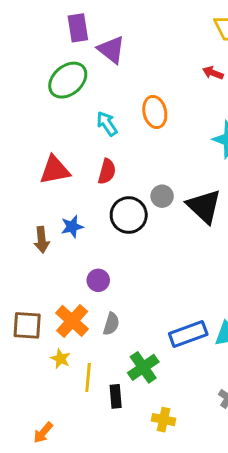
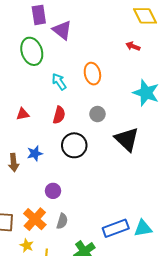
green ellipse: (68, 80) -> (32, 51), turned -68
red triangle: (55, 170) -> (23, 114), size x0.6
gray circle: (162, 196) -> (97, 114), moved

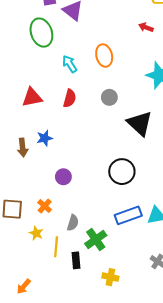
red triangle: (23, 114) -> (32, 97), size x1.5
black circle: (74, 145) -> (122, 172), moved
orange cross: (35, 219) -> (45, 206), size x0.6
gray semicircle: (62, 221) -> (73, 223), moved

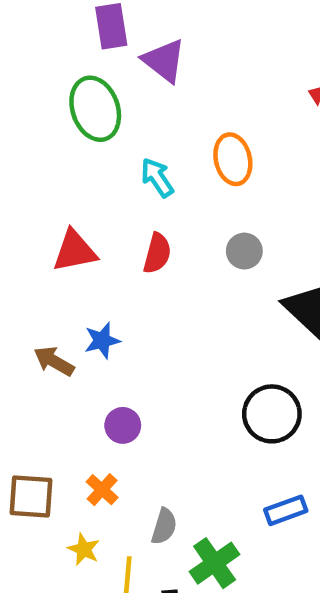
brown arrow: (23, 147) -> (54, 361), turned 126
purple circle: (63, 177) -> (123, 425), moved
blue rectangle: (128, 215) -> (286, 510), size x0.7

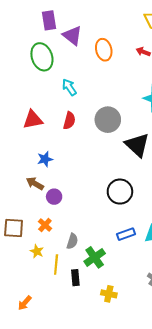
orange ellipse: (233, 159) -> (104, 50), moved
gray circle: (244, 251) -> (108, 120), size x1.6
brown arrow: (54, 361) -> (35, 183), moved

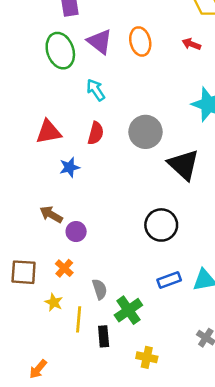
purple triangle: (72, 36) -> (100, 41), moved
blue star: (45, 159) -> (69, 167), moved
gray semicircle: (72, 241) -> (100, 289), turned -35

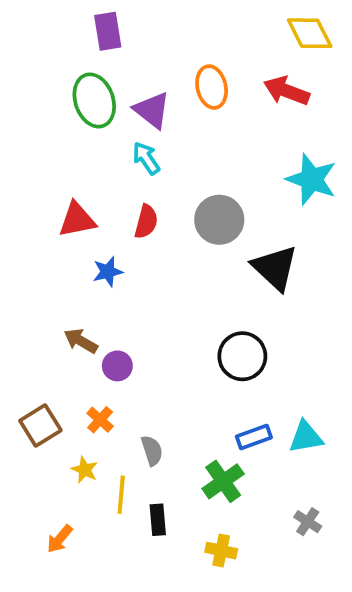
purple triangle: (100, 41) -> (152, 110), moved
red arrow: (191, 44) -> (287, 91), size x1.6
brown square: (24, 272) -> (40, 426), turned -36
green cross: (128, 310) -> (223, 481), moved
orange arrow: (38, 369) -> (60, 539), moved

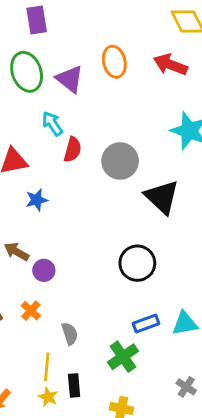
cyan arrow: (146, 158) -> (52, 124), moved
red semicircle: (146, 222) -> (73, 149), moved
yellow star: (85, 470) -> (48, 397), moved

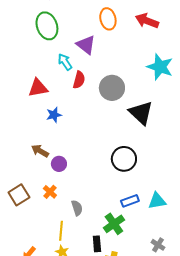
purple triangle: (70, 79) -> (86, 45), moved
black rectangle: (74, 385) -> (97, 244), moved

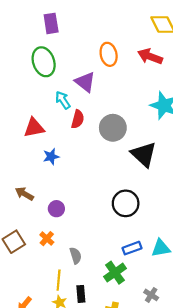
brown arrow: (40, 151) -> (24, 194), moved
black rectangle: (97, 244) -> (81, 294), moved
gray cross: (158, 245) -> (151, 295), moved

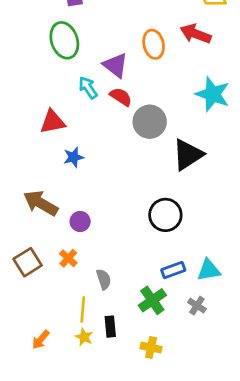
orange ellipse: (109, 54) -> (154, 44), moved
red semicircle: (78, 119) -> (121, 97), moved, turned -72
black triangle: (144, 154) -> (188, 155), turned 44
brown arrow: (24, 194) -> (41, 203), size x1.5
gray cross: (151, 295) -> (197, 306), moved

